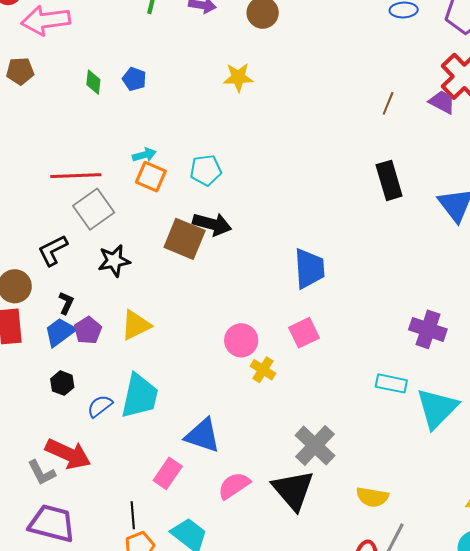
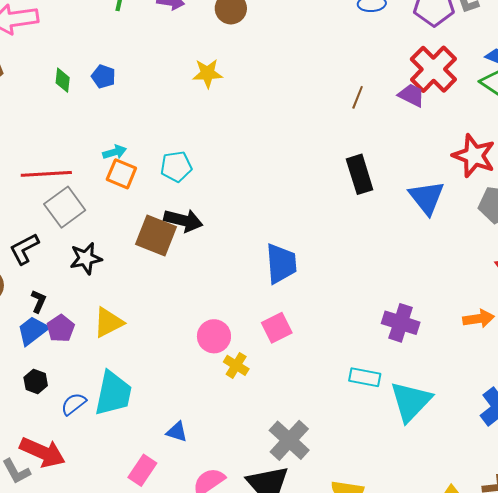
blue triangle: (203, 435) -> (177, 432), size x0.6

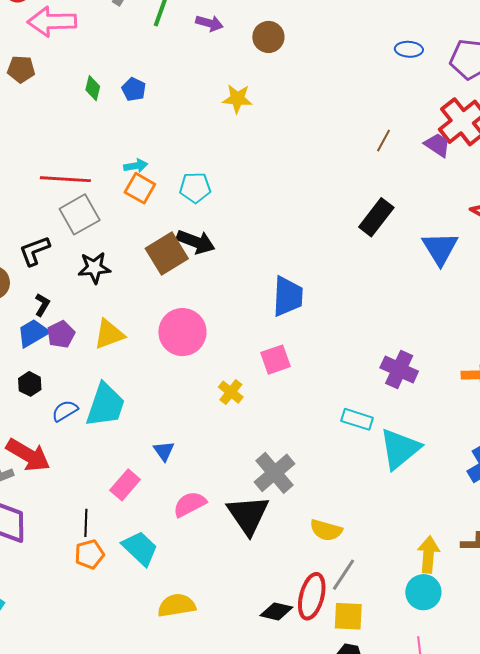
black rectangle: (360, 174) -> (376, 217), turned 48
brown square: (156, 236) -> (167, 254), turned 30
pink circle: (214, 336) -> (182, 332), moved, size x1.4
blue triangle: (177, 432) -> (164, 451), turned 30

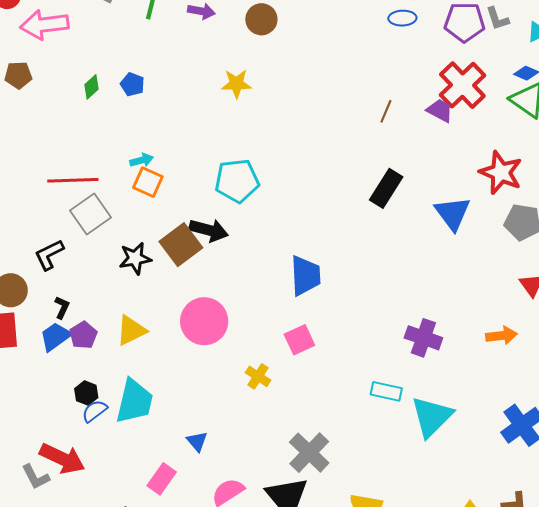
green diamond: (93, 88) -> (91, 87), turned 40
cyan pentagon: (195, 188) -> (237, 181), moved, size x1.4
black star: (94, 268) -> (135, 258), moved
black hexagon: (30, 384) -> (86, 393), moved

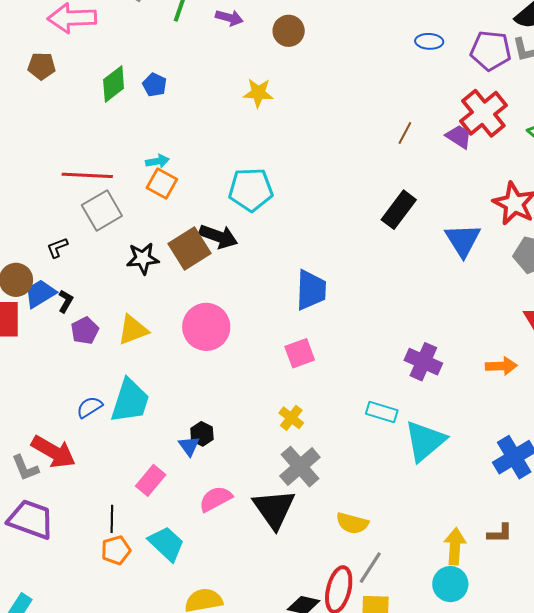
green diamond: (91, 87) -> (114, 84), size x1.5
black L-shape: (49, 255) -> (57, 248), size x0.7
blue trapezoid: (55, 337) -> (40, 293), moved
yellow cross: (258, 376) -> (291, 418), moved
black hexagon: (86, 393) -> (202, 434), moved

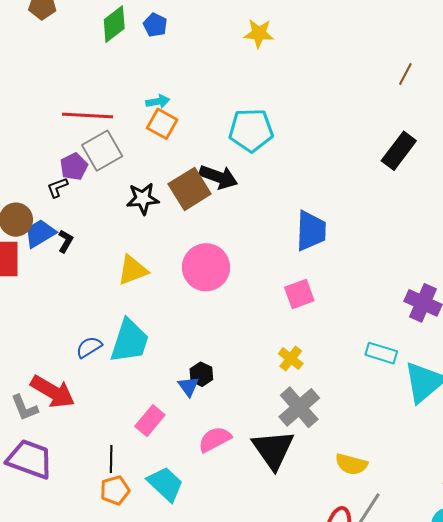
purple pentagon: (85, 331) -> (74, 167), moved

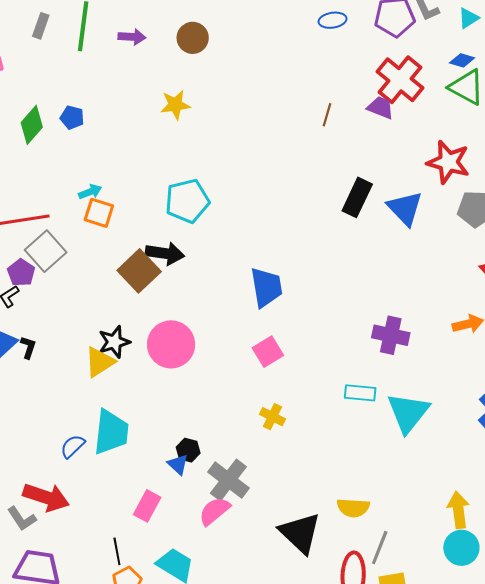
black rectangle: (399, 151) -> (357, 197), moved
black star: (143, 199) -> (114, 342), moved
gray cross: (299, 407) -> (228, 480), moved
black triangle: (273, 450) -> (300, 533), moved

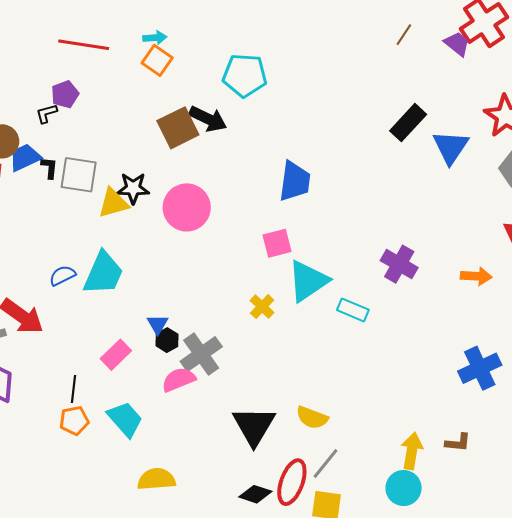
gray square: (46, 251) -> (79, 175), moved, turned 33
black L-shape: (28, 347) -> (49, 168), turned -30
cyan triangle: (408, 413) -> (308, 281), moved
black hexagon: (188, 450) -> (167, 340), moved

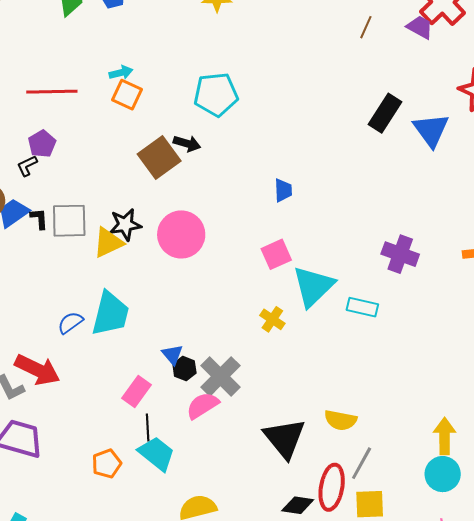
black arrow: (208, 119) -> (187, 143), size x0.7
blue trapezoid: (295, 181) -> (283, 190), size x0.6
black line: (73, 389) -> (148, 428), moved

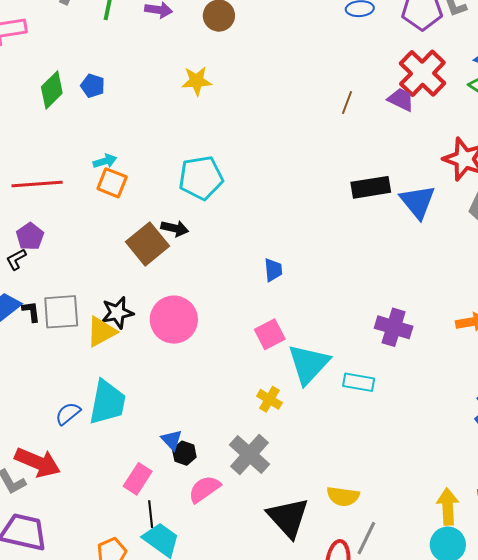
black rectangle: (385, 113) -> (371, 187), turned 51
gray cross: (220, 376) -> (249, 455), moved

